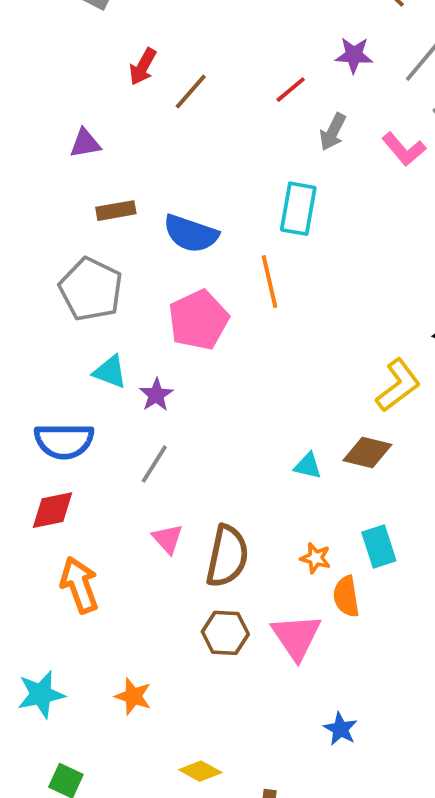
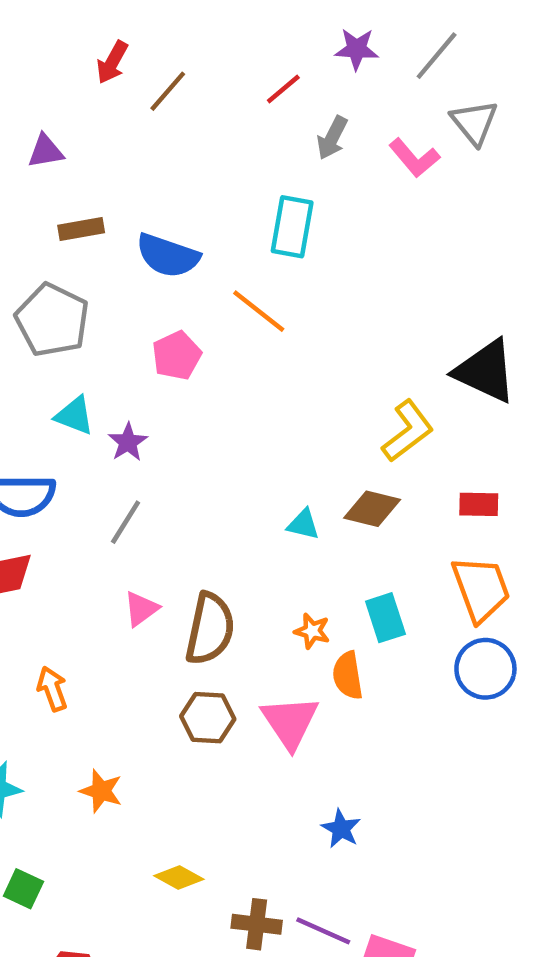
orange line: (269, 282) -> (259, 311), turned -39
pink pentagon: (198, 320) -> (177, 356), size x0.7
pink triangle: (168, 539) -> (141, 609), turned 36
orange arrow: (79, 585) -> (52, 689), moved, size x0.7

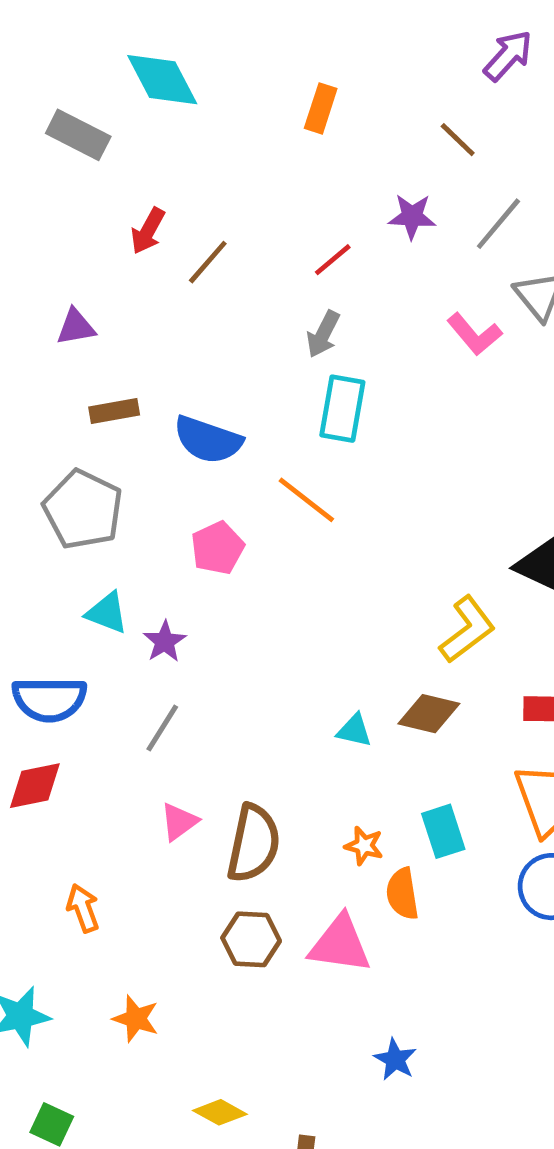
gray arrow: (332, 138) -> (323, 334), moved
pink triangle: (290, 722) -> (340, 944), turned -48

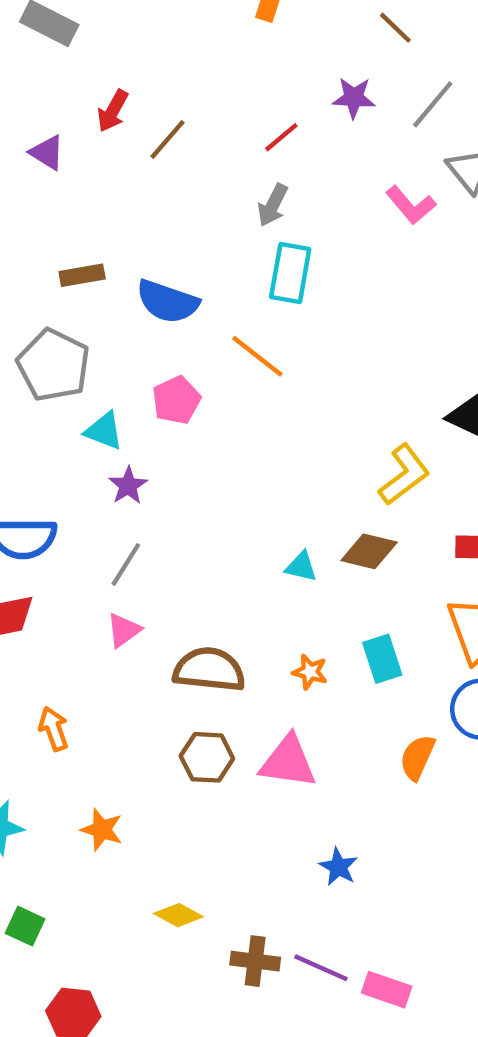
purple triangle: (76, 327) -> (47, 153), moved, turned 42
cyan triangle: (107, 613) -> (104, 431), moved
pink triangle: (179, 822) -> (124, 630), moved
brown semicircle: (253, 843) -> (209, 670), turned -96
orange semicircle: (402, 894) -> (417, 757), moved, turned 33

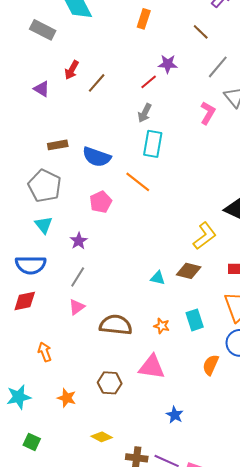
purple star: (354, 98) -> (168, 64), moved
pink L-shape: (411, 205) -> (208, 113), turned -110
cyan triangle: (104, 431) -> (44, 225), moved, turned 30
brown hexagon: (207, 757) -> (110, 383), moved

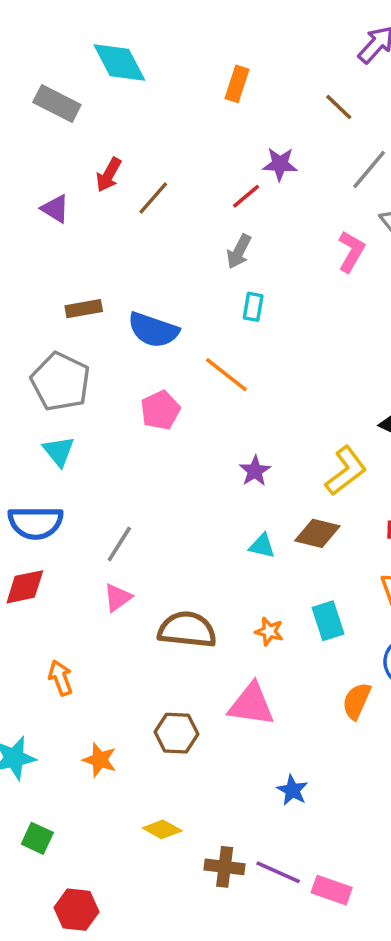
cyan rectangle: (153, 144) -> (253, 307), size x0.6
purple star: (79, 241) -> (255, 471), moved

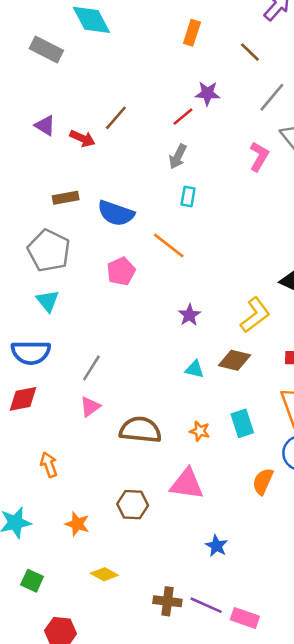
orange rectangle: (237, 84) -> (192, 33), moved
red arrow: (109, 175) -> (82, 138), moved, turned -95
yellow diamond: (162, 829) -> (104, 574), moved

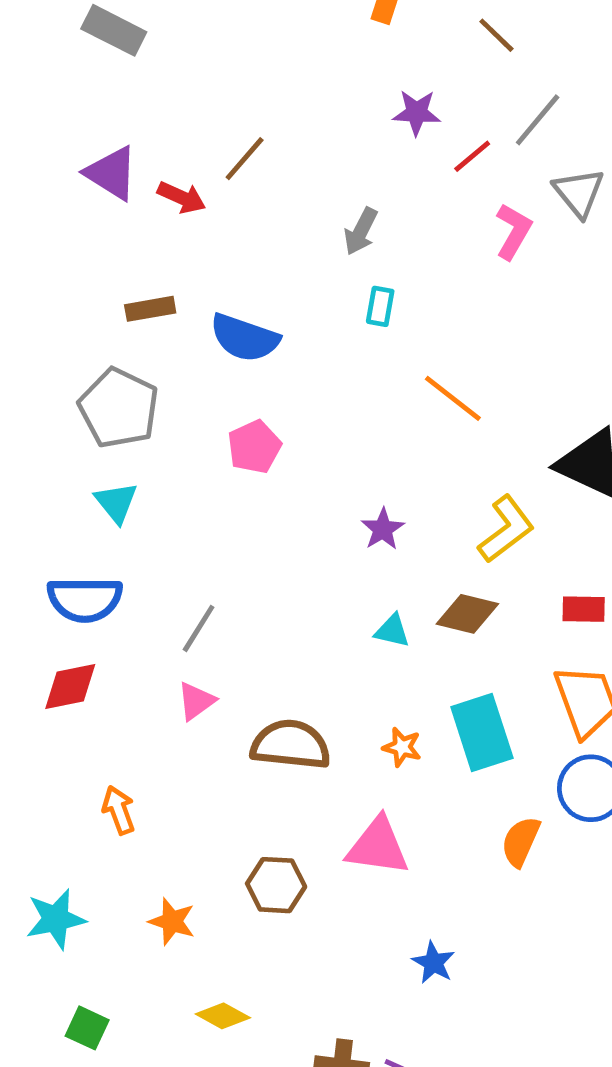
red line: (183, 117) -> (472, 156), moved
purple triangle: (45, 126) -> (111, 173), size x1.4
orange line: (169, 245) -> (453, 398), moved
cyan rectangle: (242, 423) -> (482, 733), size x1.4

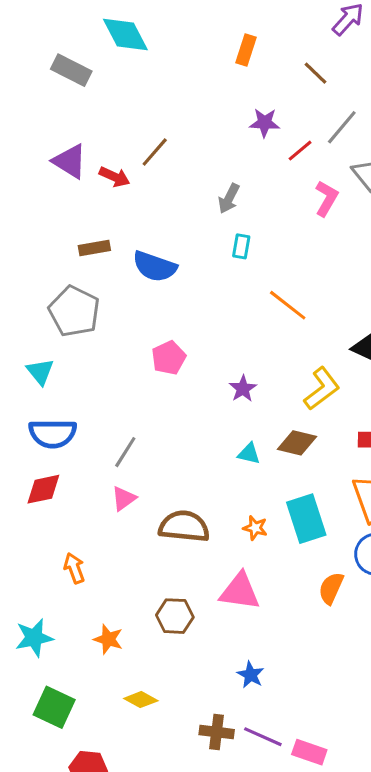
pink pentagon: (254, 447) -> (169, 358), moved
cyan triangle: (116, 503) -> (40, 372), moved
blue star: (433, 963) -> (251, 675), moved
green square: (87, 1028) -> (54, 707), size x1.5

